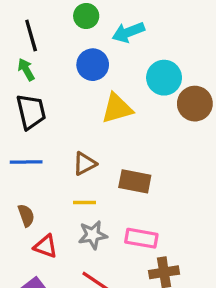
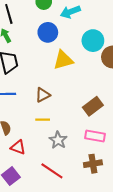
brown rectangle: (135, 181) -> (93, 106), moved, turned -48
gray star: (93, 235) -> (58, 140), moved, turned -30
pink rectangle: (141, 238) -> (95, 136), moved

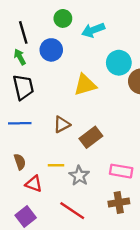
blue circle: (48, 32) -> (51, 50), moved
brown rectangle: (93, 106) -> (91, 137), moved
yellow line: (43, 120) -> (56, 165), moved

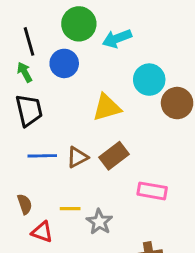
green circle: (63, 18) -> (79, 24), size x1.5
blue line: (20, 123) -> (42, 156), moved
brown rectangle: (91, 137) -> (114, 156), moved
pink rectangle: (121, 171) -> (152, 191), moved

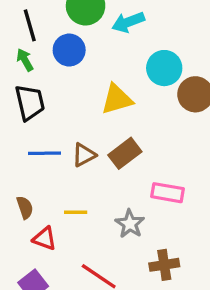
gray star: (99, 222) -> (130, 224), moved

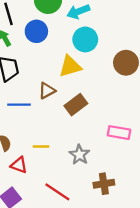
cyan circle: (164, 68) -> (85, 39), moved
brown triangle: (84, 155) -> (47, 91), moved
pink rectangle: (168, 193) -> (119, 133), moved

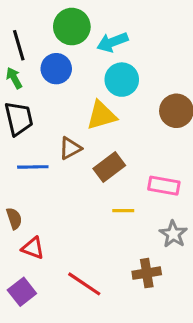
pink rectangle: (119, 133) -> (164, 186), moved
yellow line: (41, 146) -> (123, 211), moved
gray star: (79, 155) -> (173, 234), moved

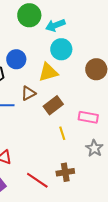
blue circle: (56, 69) -> (16, 59), moved
yellow line: (123, 211) -> (62, 133), turned 72
brown cross: (147, 273) -> (65, 172), moved

